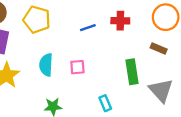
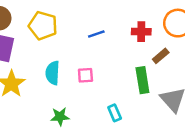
red cross: (120, 21) -> (141, 32), moved
brown rectangle: (159, 49) -> (161, 56), moved, turned -63

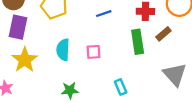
green rectangle: (142, 80) -> (138, 42), moved

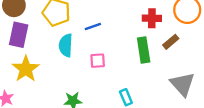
blue line: (104, 14) -> (93, 26), moved
cyan semicircle: (63, 50) -> (66, 45), moved

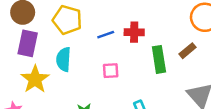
red cross: (152, 18) -> (134, 32), moved
cyan semicircle: (66, 45) -> (64, 59), moved

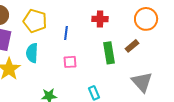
red cross: (134, 32) -> (100, 19), moved
blue line: (106, 35) -> (66, 33), turned -64

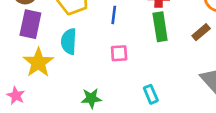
green rectangle: (109, 53) -> (160, 27), moved

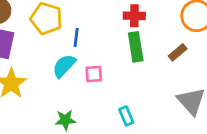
blue line: (114, 15) -> (76, 37), moved
cyan semicircle: (69, 41) -> (64, 66), moved, turned 40

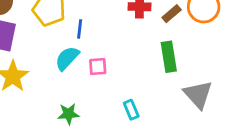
green rectangle: (136, 47) -> (169, 57), moved
brown rectangle: (178, 52) -> (172, 14), moved

